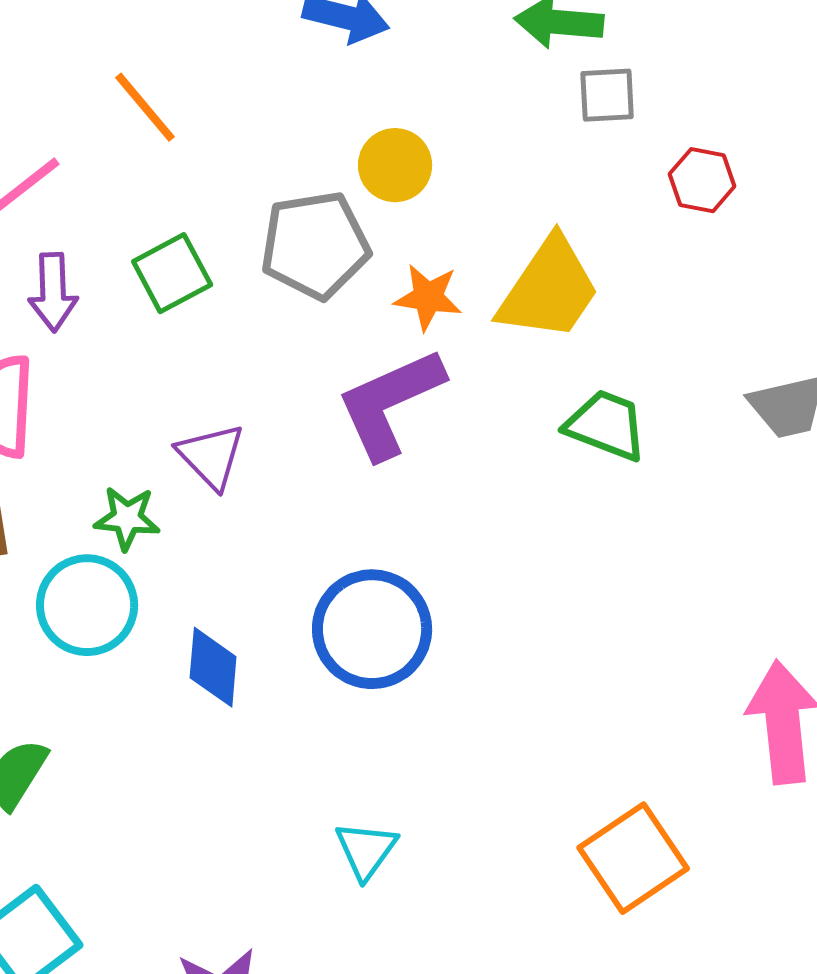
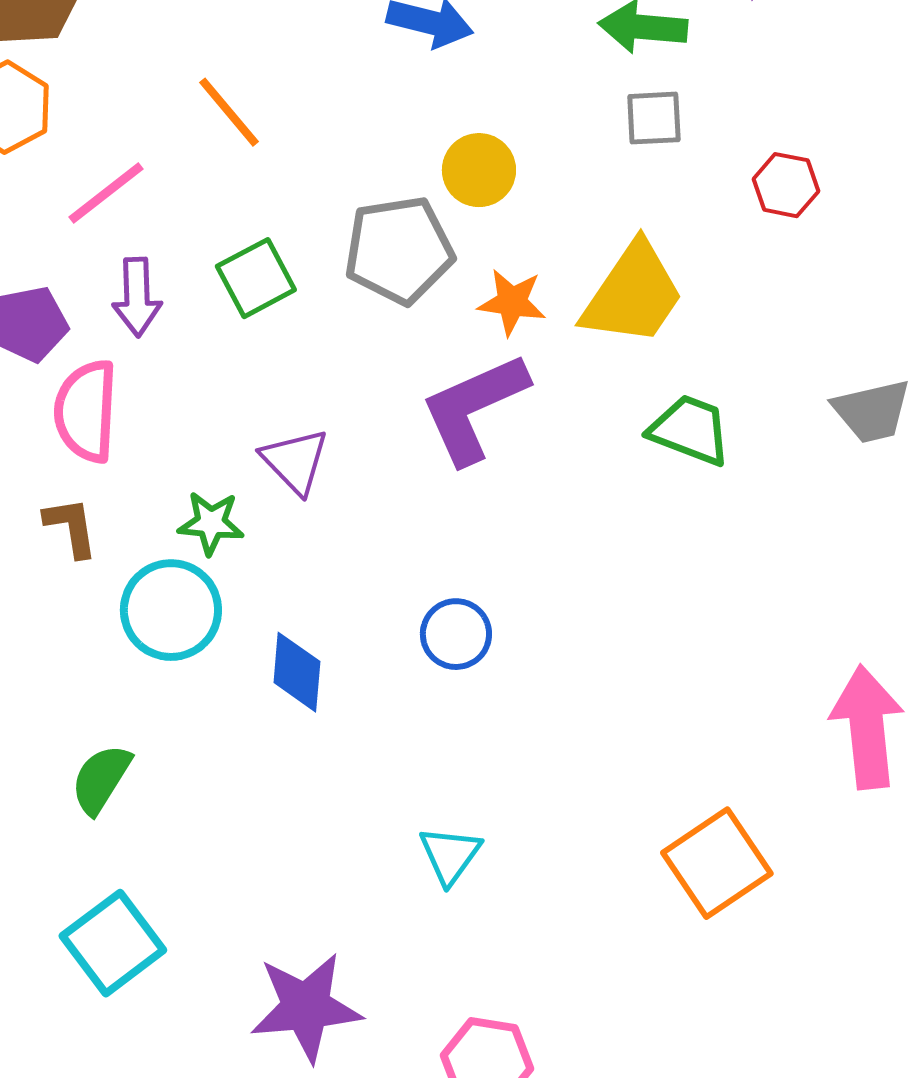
gray square: (607, 95) -> (654, 118), moved
blue circle: (372, 629) -> (456, 634), size x0.6

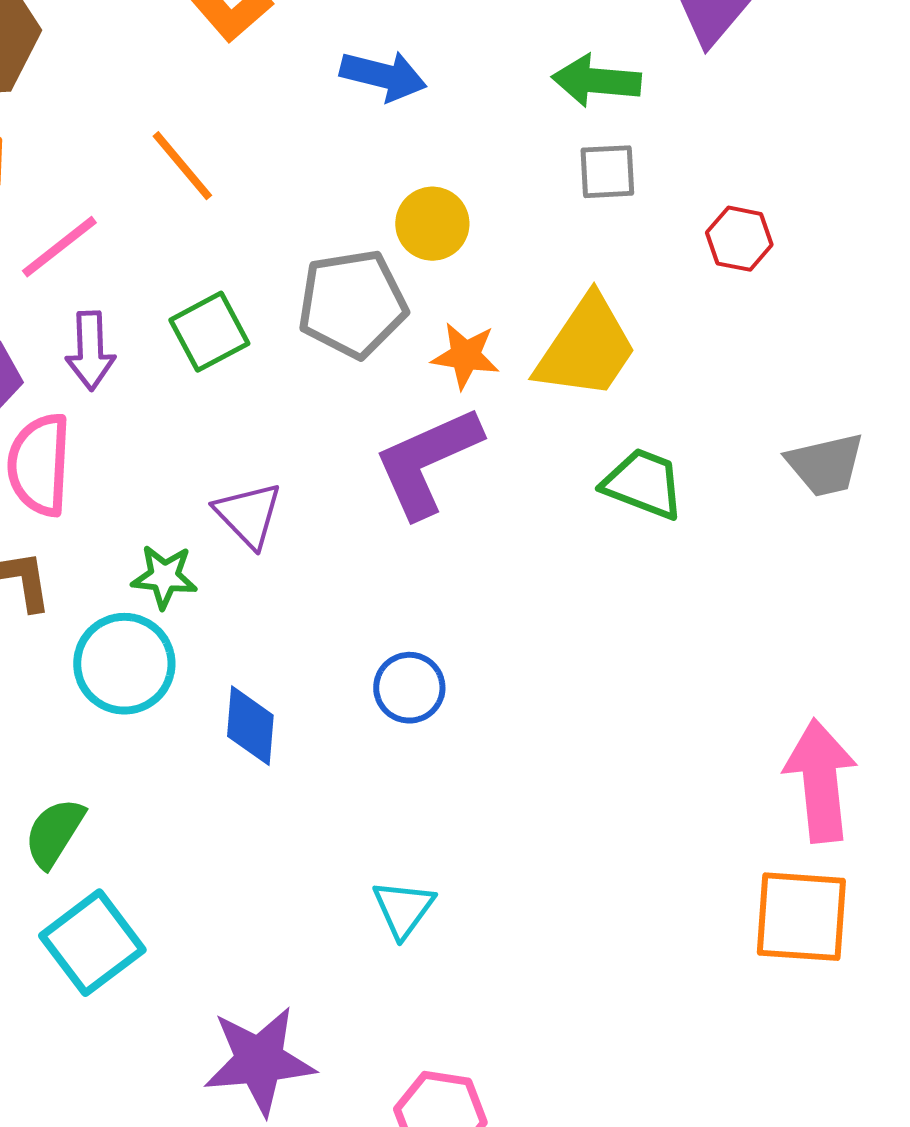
orange square: (717, 863) -> (801, 917), moved, turned 38
cyan square: (113, 943) -> (92, 943), moved

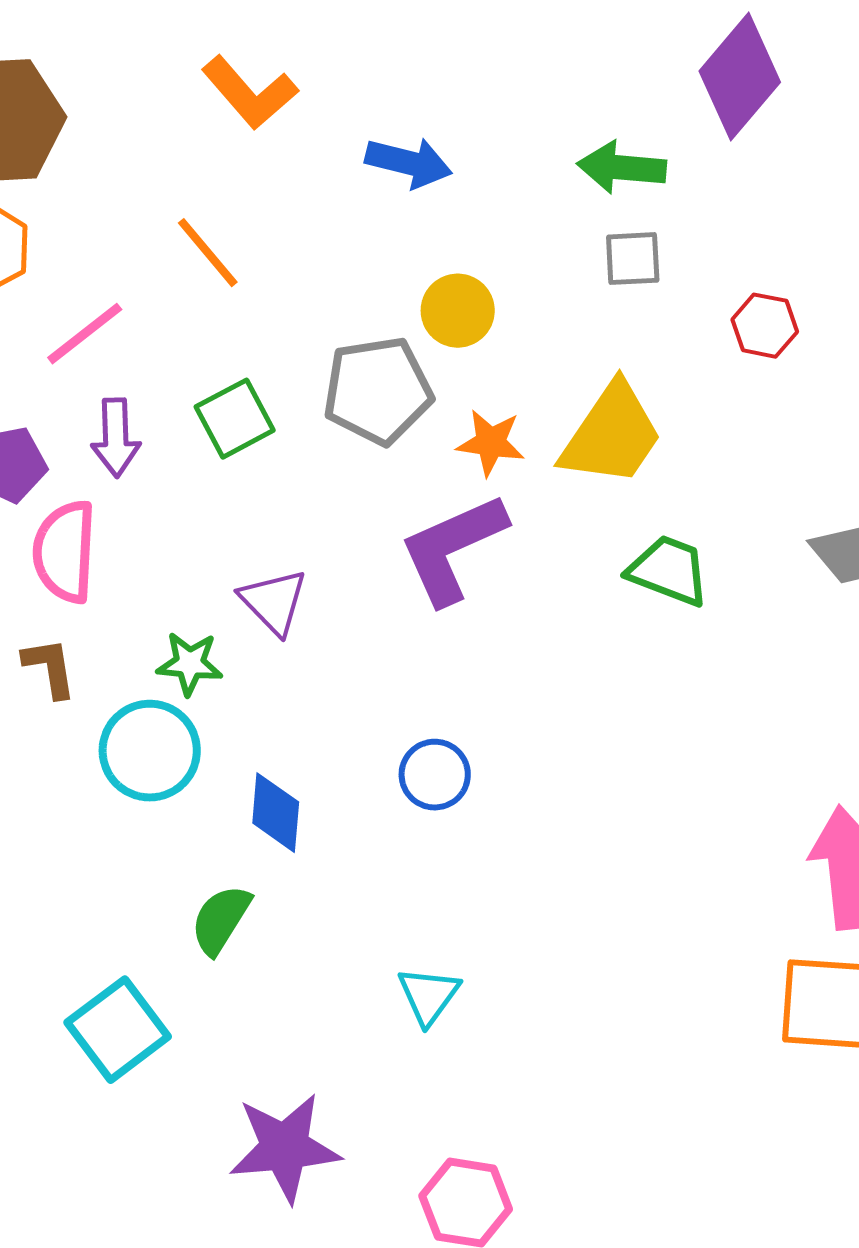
green semicircle: (54, 833) -> (221, 920), moved

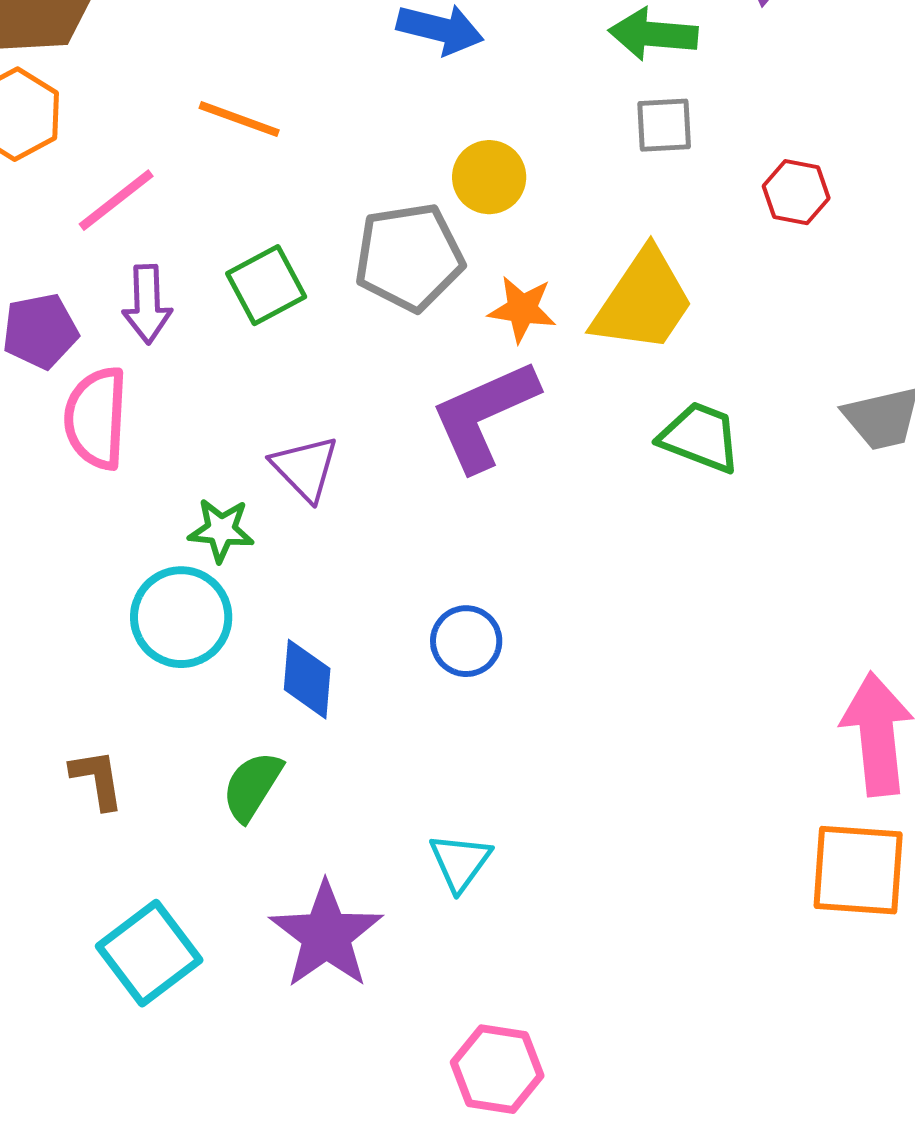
orange line: (208, 253) -> (239, 119), turned -30
brown L-shape: (50, 668) -> (97, 779), moved
cyan square: (118, 1030) -> (149, 953), moved
purple star: (285, 1148) -> (326, 935), moved, turned -30

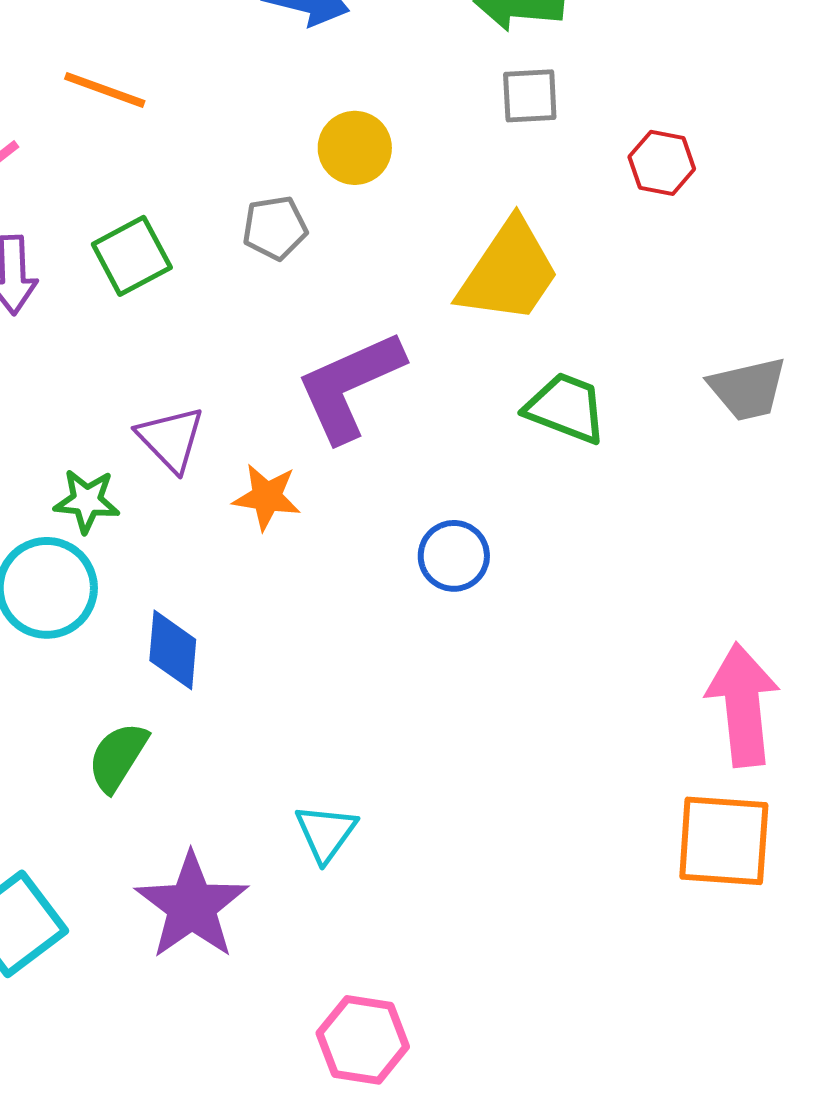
gray pentagon: (409, 257) -> (275, 228), size x0.6
orange star: (522, 309) -> (267, 497), moved
blue circle: (466, 641) -> (454, 556), moved

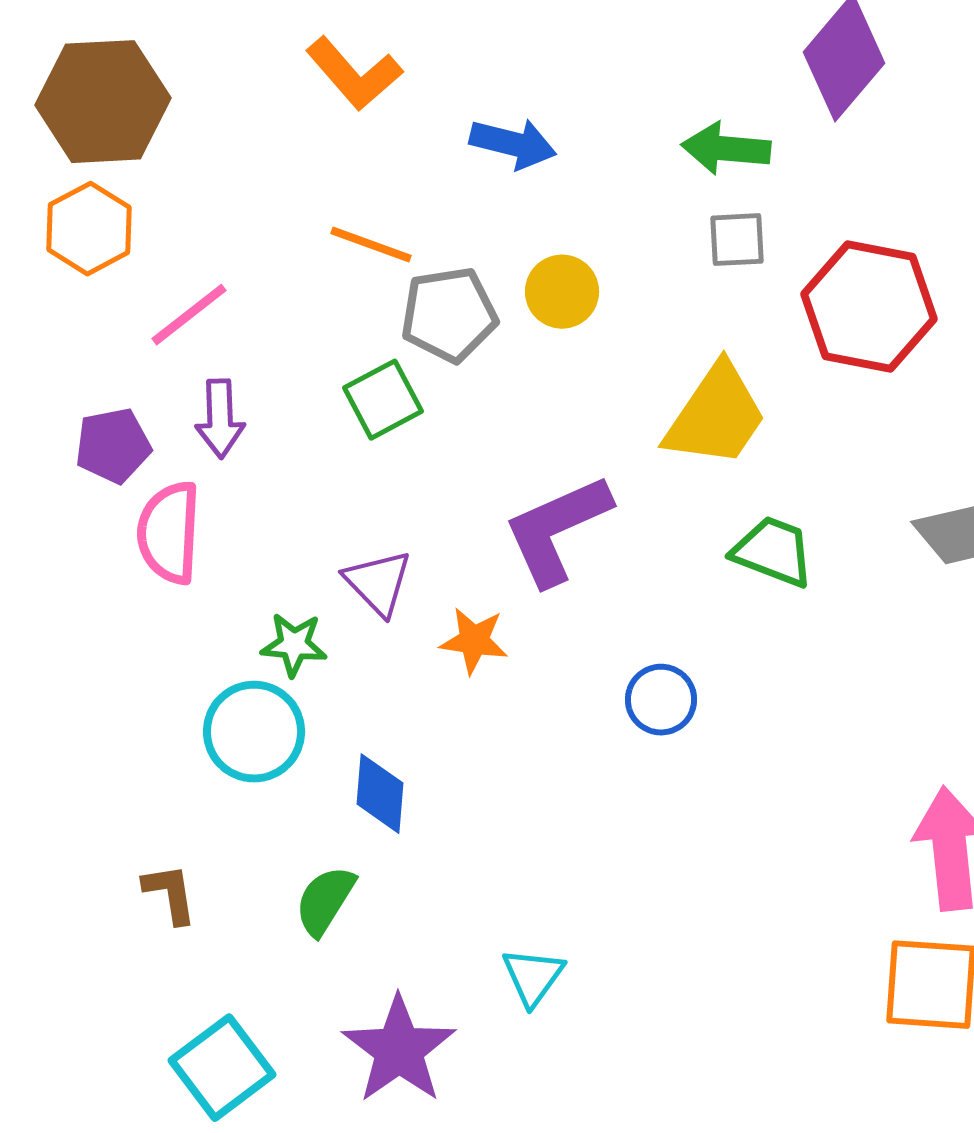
orange line: (105, 90) -> (371, 245), moved
red hexagon: (662, 163) -> (869, 307), size x2.0
gray pentagon: (275, 228) -> (449, 315), moved, size x1.5
green square: (132, 256) -> (383, 400), moved

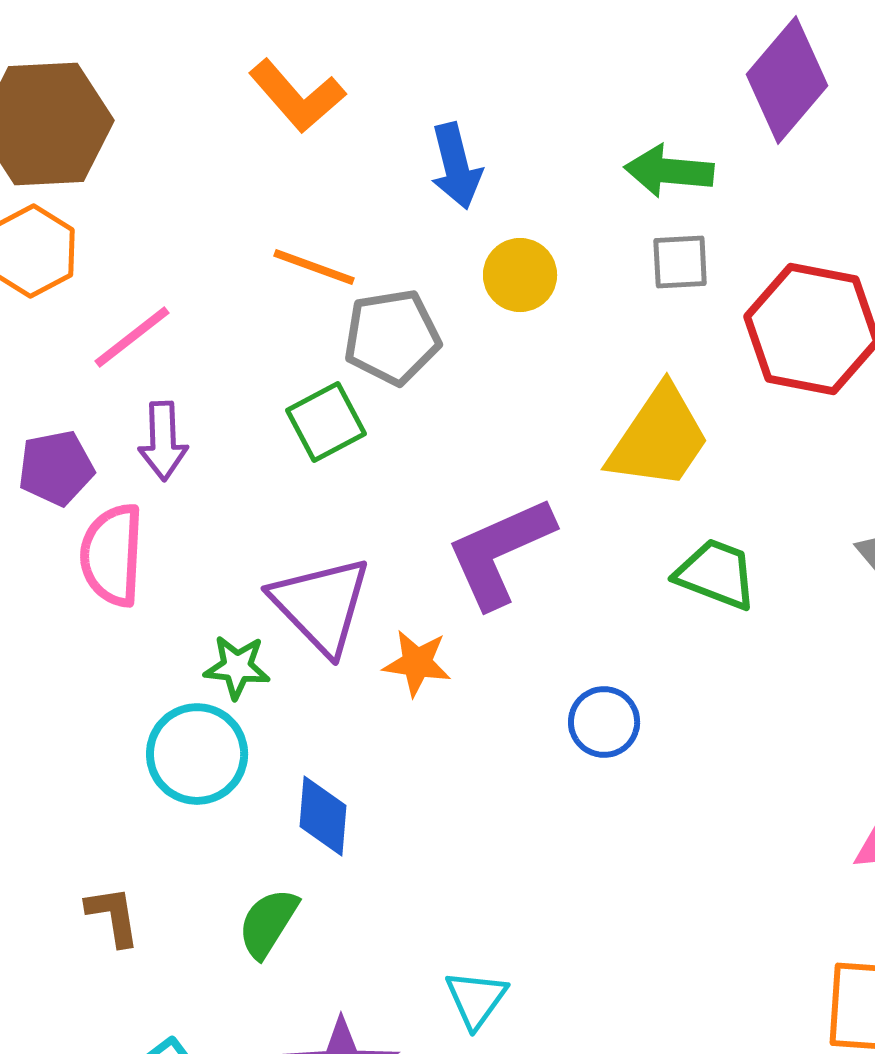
blue arrow: (513, 144) -> (456, 166), turned 62
yellow circle: (562, 292) -> (520, 275), moved
purple triangle: (378, 583) -> (321, 605), size x1.5

